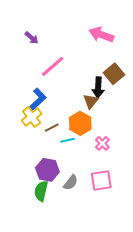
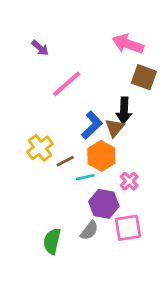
brown square: (114, 74) -> (144, 77), moved, turned -30
blue L-shape: (38, 99) -> (92, 125), moved
purple hexagon: (47, 170) -> (104, 204), moved

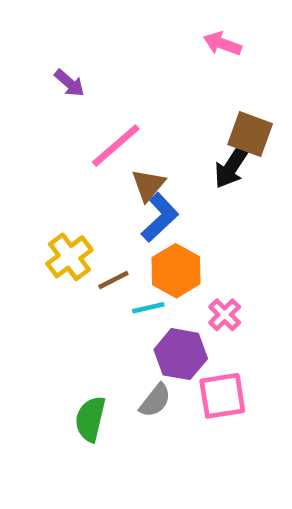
pink arrow: (128, 44) -> (222, 44), moved, size x0.7
black arrow: (124, 111) -> (232, 166), moved, turned 30
brown triangle: (115, 128) -> (148, 185), moved

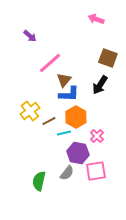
black arrow: (232, 166) -> (100, 85), moved
blue L-shape: (160, 217) -> (69, 94), turned 45

